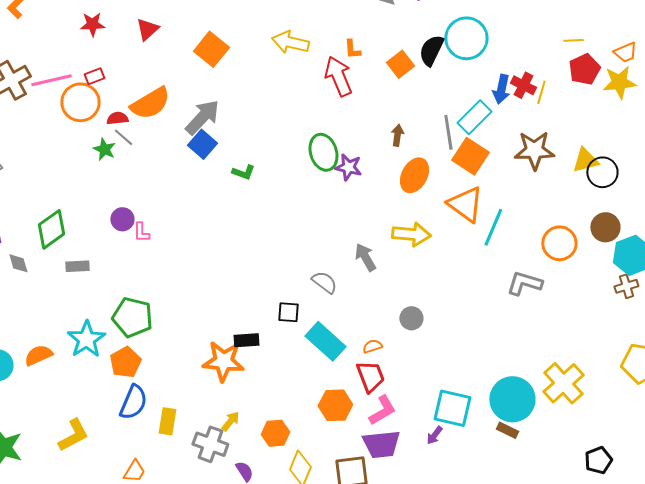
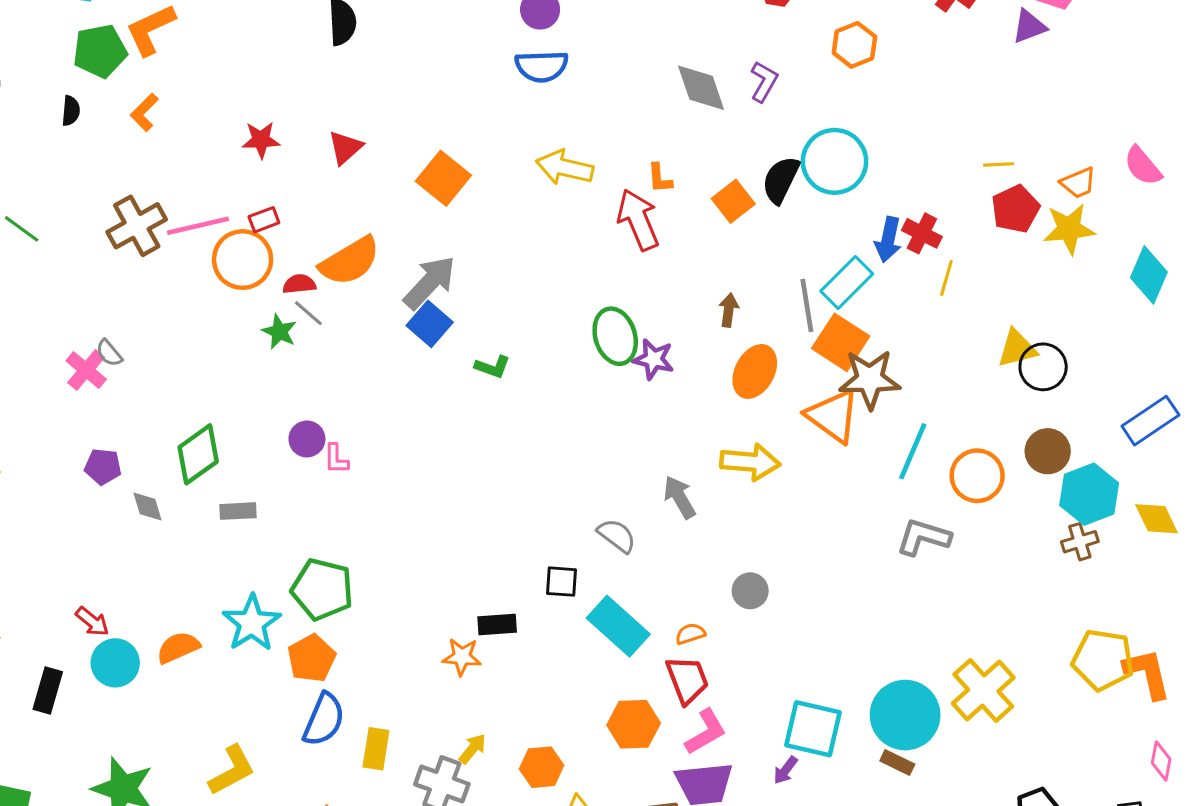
yellow line: (541, 92) -> (946, 278), moved
brown star: (534, 150) -> (870, 379), moved
cyan line: (493, 227) -> (913, 451), moved
orange star: (223, 361) -> (462, 657), size x0.6

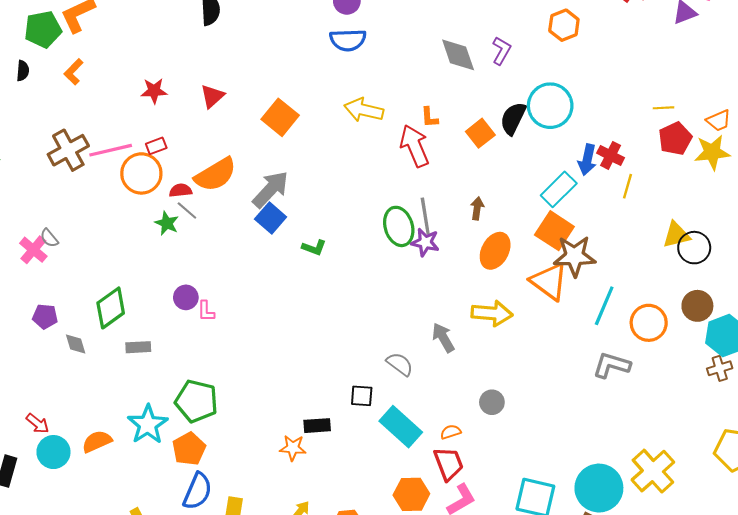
gray line: (807, 306) -> (425, 216), moved

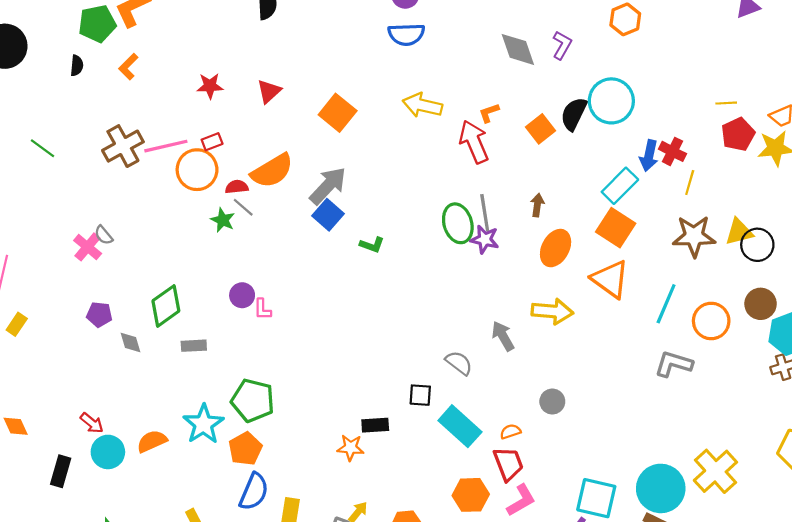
orange L-shape: (429, 117) -> (489, 113), turned 75
brown star: (575, 256) -> (694, 236), moved

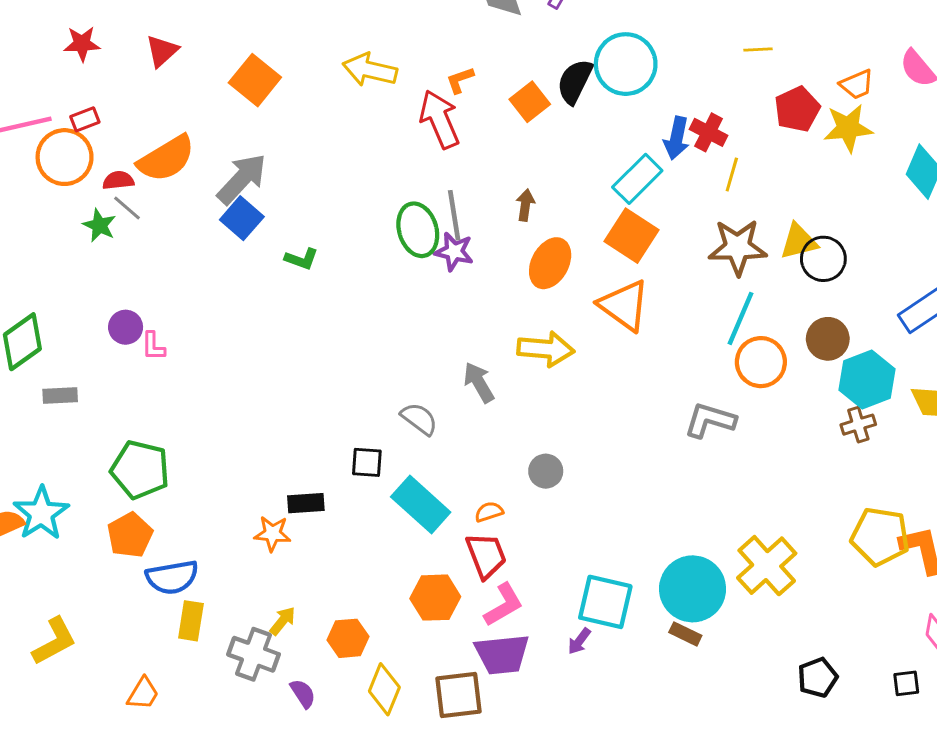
yellow line: (726, 103) -> (758, 50), moved
cyan line: (666, 304) -> (741, 318), moved
cyan star: (203, 424) -> (41, 513), moved
blue semicircle: (254, 492) -> (172, 577), moved, turned 57

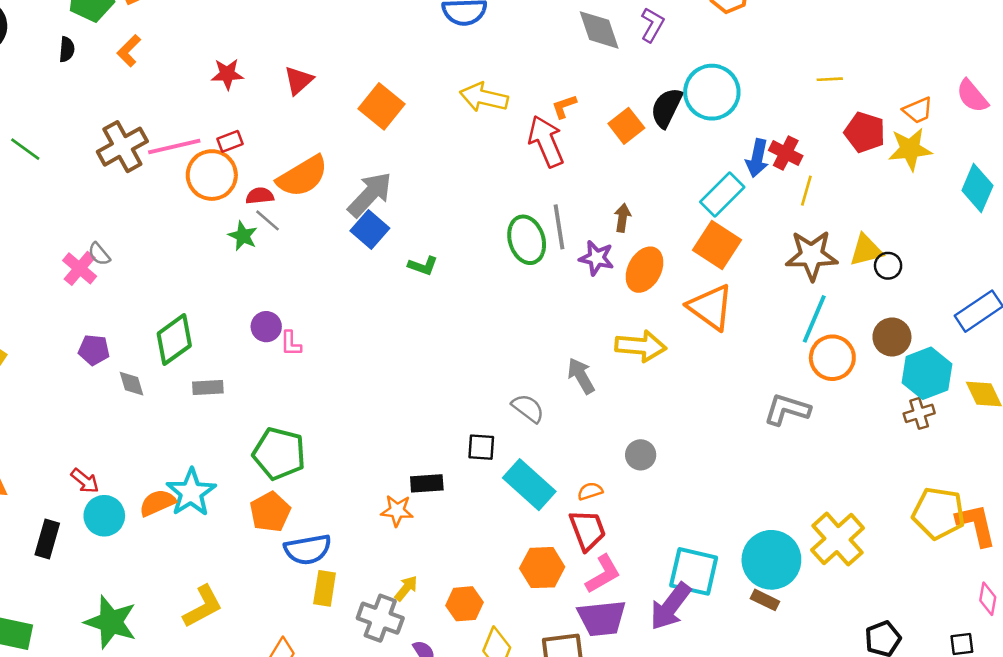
red pentagon: (797, 109) -> (865, 132), turned -30
purple star: (454, 252) -> (597, 258), moved
black circle: (823, 259) -> (888, 266), size x0.7
purple arrow: (579, 641) -> (670, 606), size x2.0

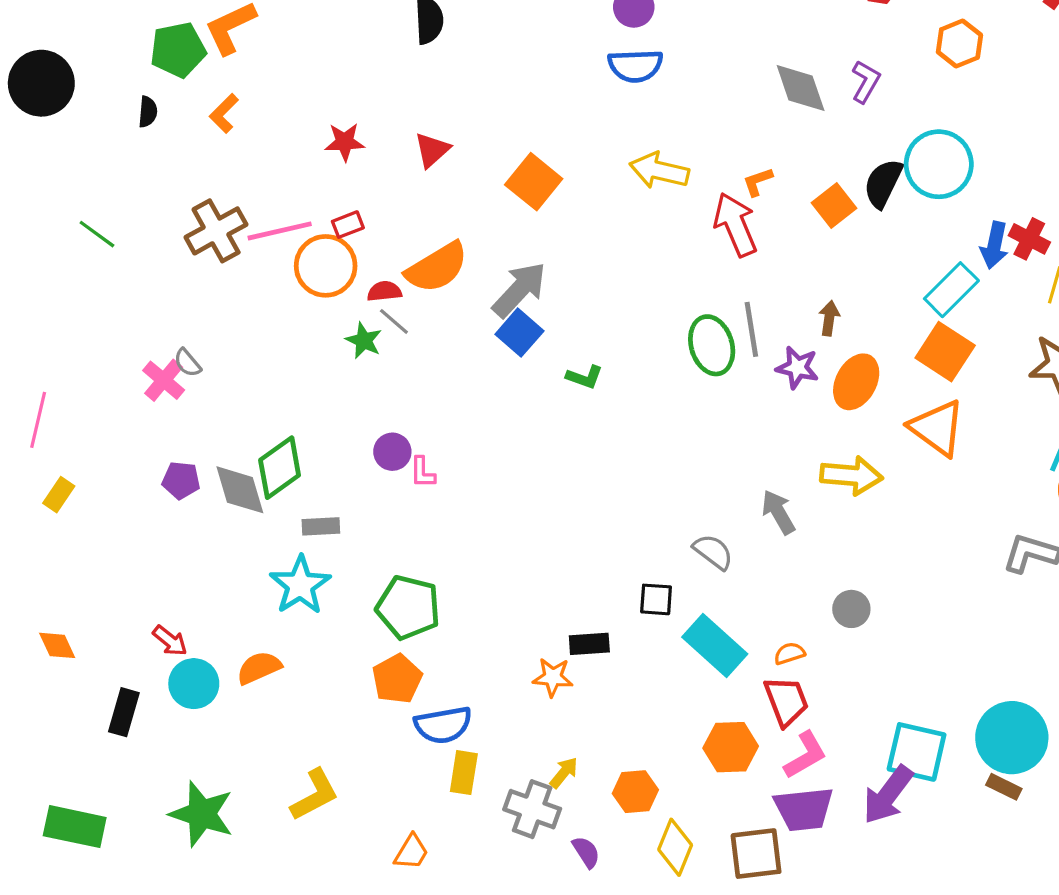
gray diamond: (131, 384) -> (240, 490), moved, size x1.6
cyan star: (191, 492) -> (300, 585), moved

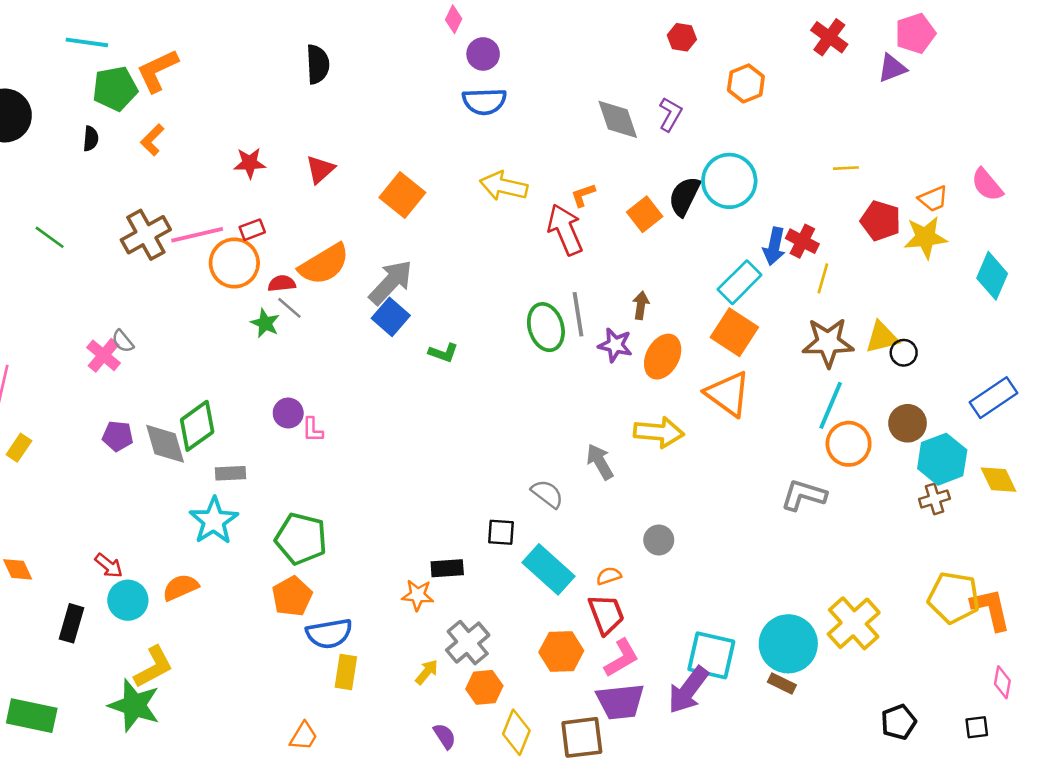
yellow L-shape: (315, 795) -> (154, 667), moved
gray cross: (532, 809) -> (468, 643), moved, turned 30

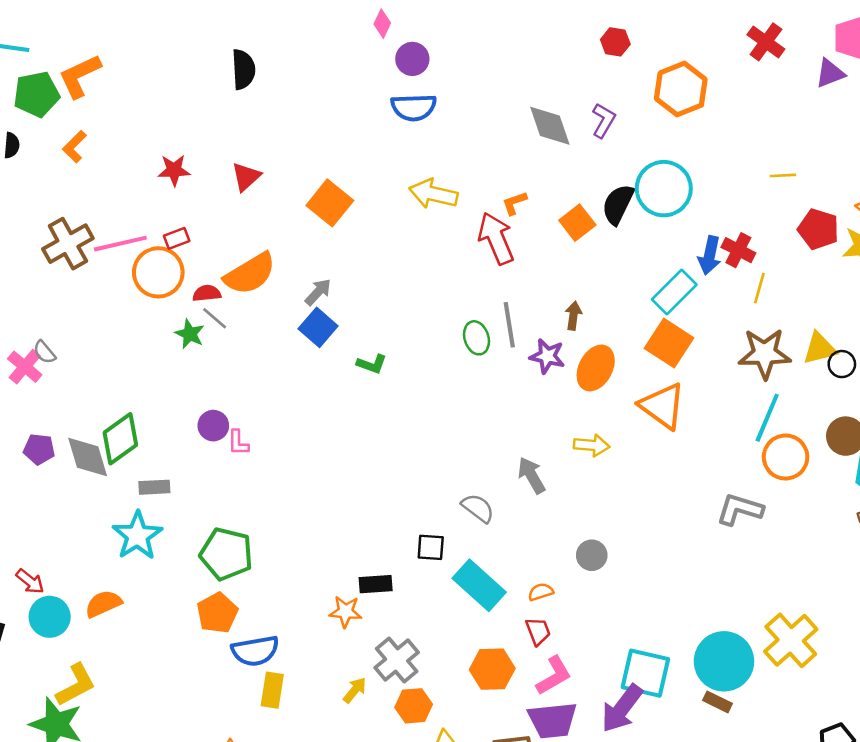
orange hexagon: (746, 83) -> (681, 89), size x1.4
gray arrow: (391, 282) -> (318, 292), size x0.6
green ellipse: (546, 327) -> (477, 338), size x0.7
yellow arrow: (659, 432) -> (592, 445), size x0.7
red trapezoid: (606, 614) -> (538, 631), size x0.7

